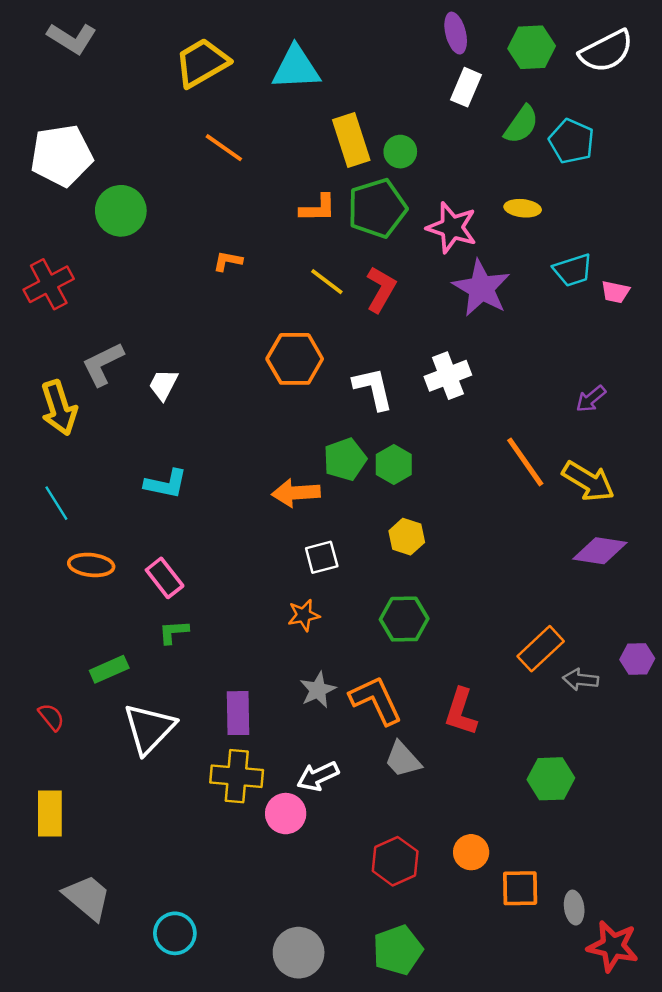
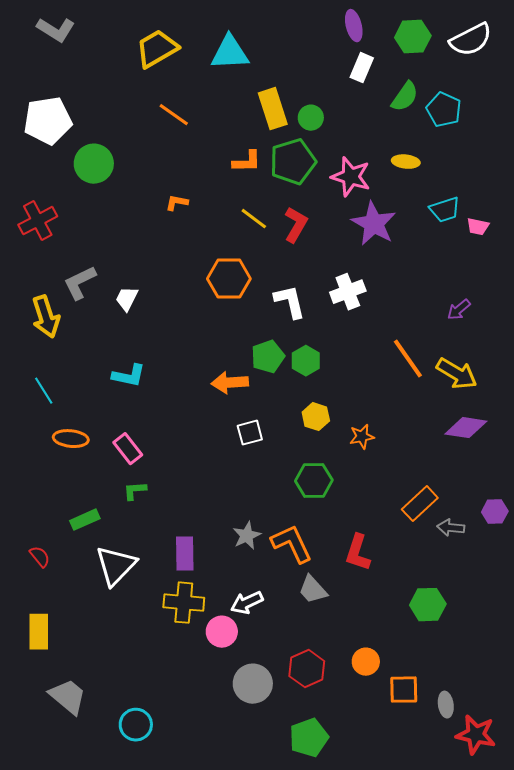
orange star: (304, 615) -> (362, 437), moved
gray circle: (299, 953) -> (253, 684), moved

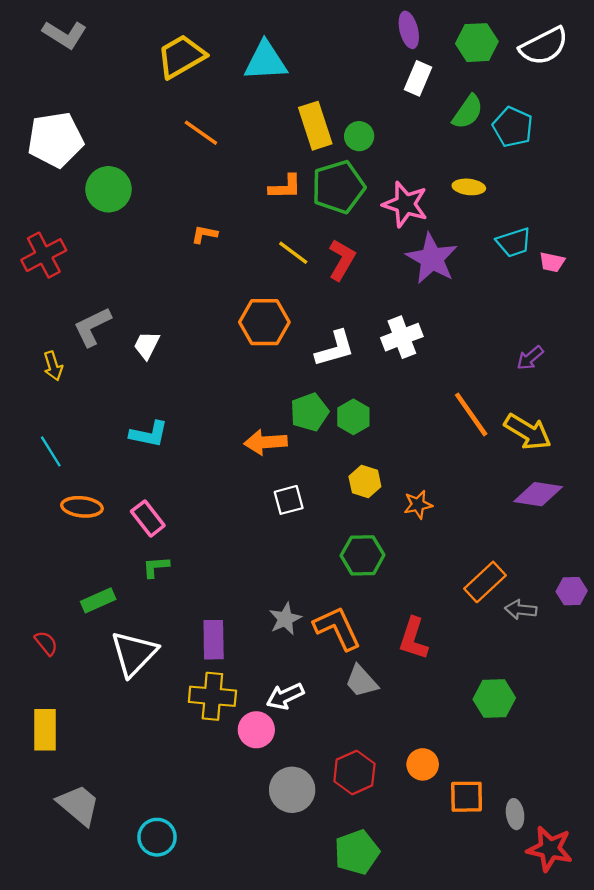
white L-shape: (290, 302) -> (335, 349), turned 87
yellow arrow: (46, 317) -> (53, 366), size x0.6

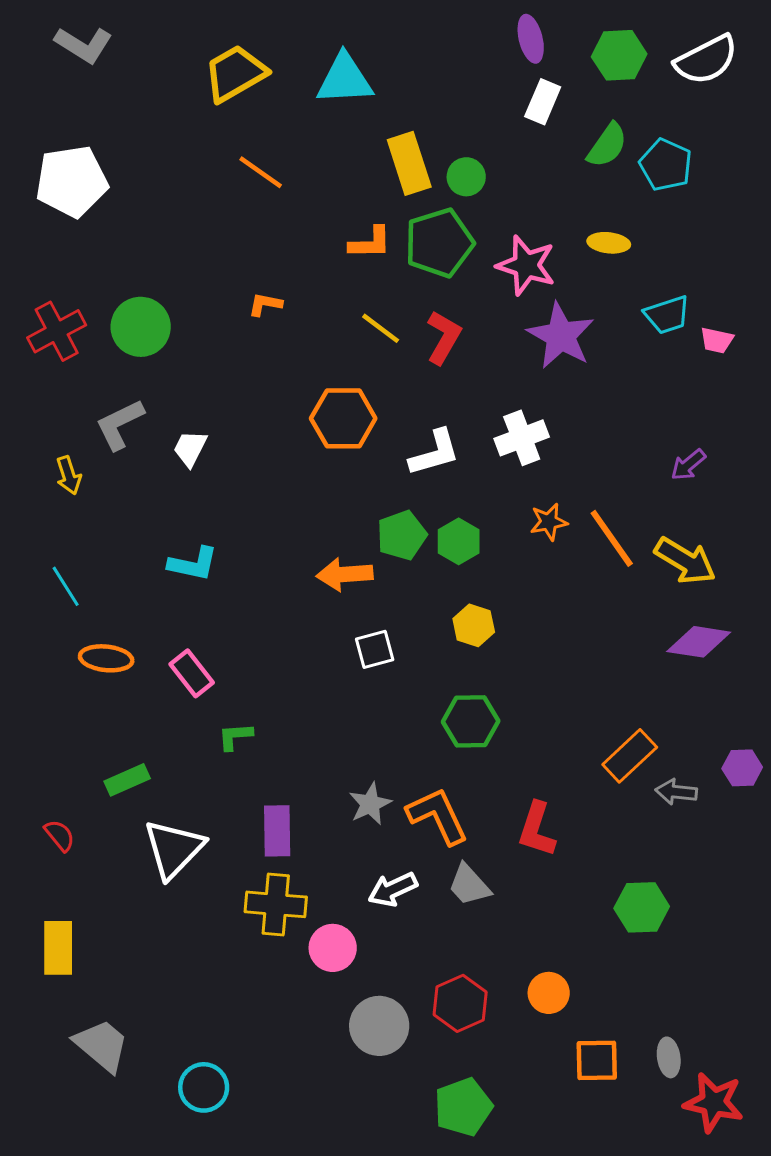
green circle: (108, 189) -> (141, 327), moved
orange star: (418, 505) -> (549, 522), moved
green L-shape: (156, 567) -> (235, 736), moved
white arrow: (285, 696) -> (393, 889), moved
orange square: (467, 797) -> (597, 1060), moved

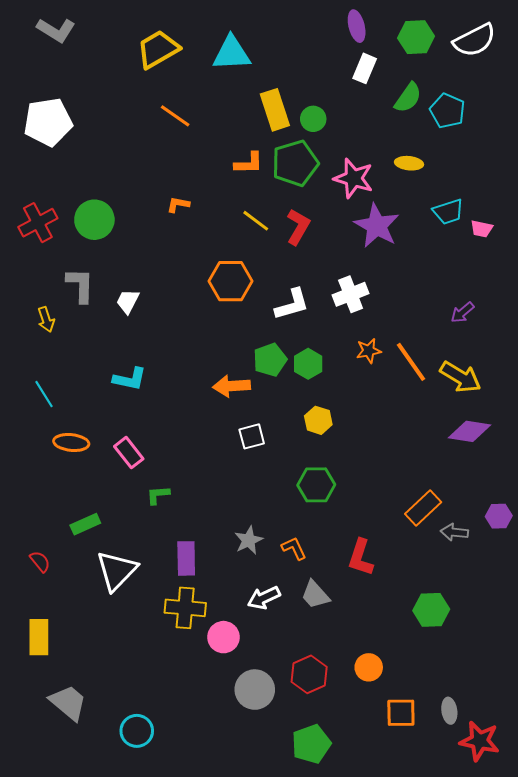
gray L-shape: (120, 424) -> (80, 285), turned 117
orange L-shape: (438, 816) -> (294, 548), size x0.6

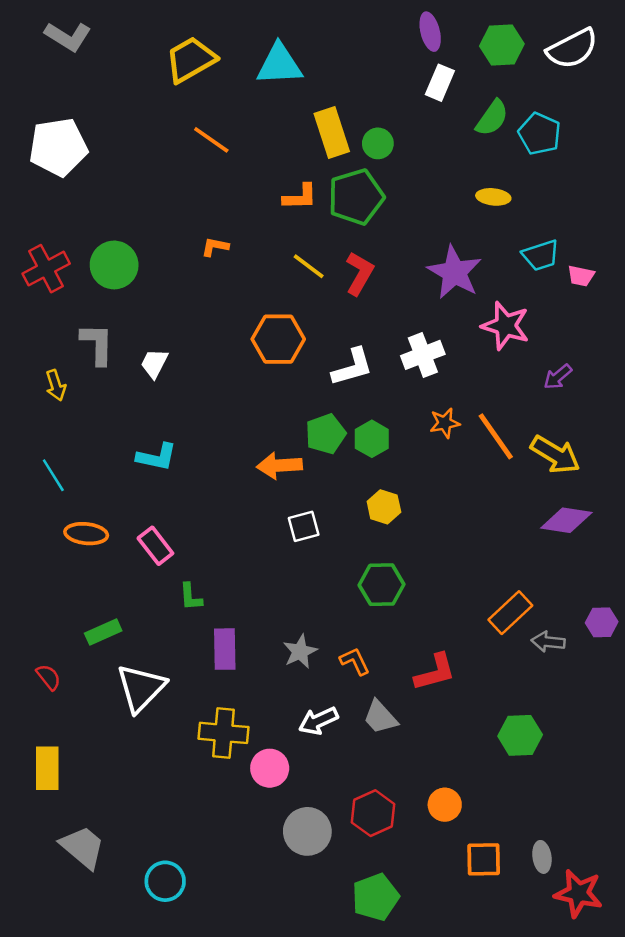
pink star: (354, 178) -> (505, 326), moved
green L-shape: (158, 495) -> (191, 597), turned -90
red L-shape: (361, 557) -> (435, 672), turned -123
purple rectangle: (186, 558) -> (225, 649), moved

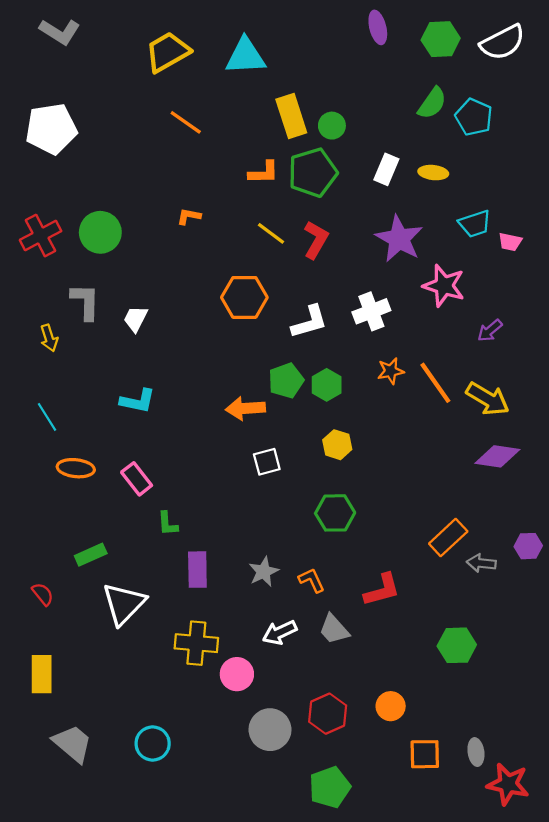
white rectangle: (440, 83) -> (386, 169), moved
cyan circle: (165, 881) -> (153, 743), moved

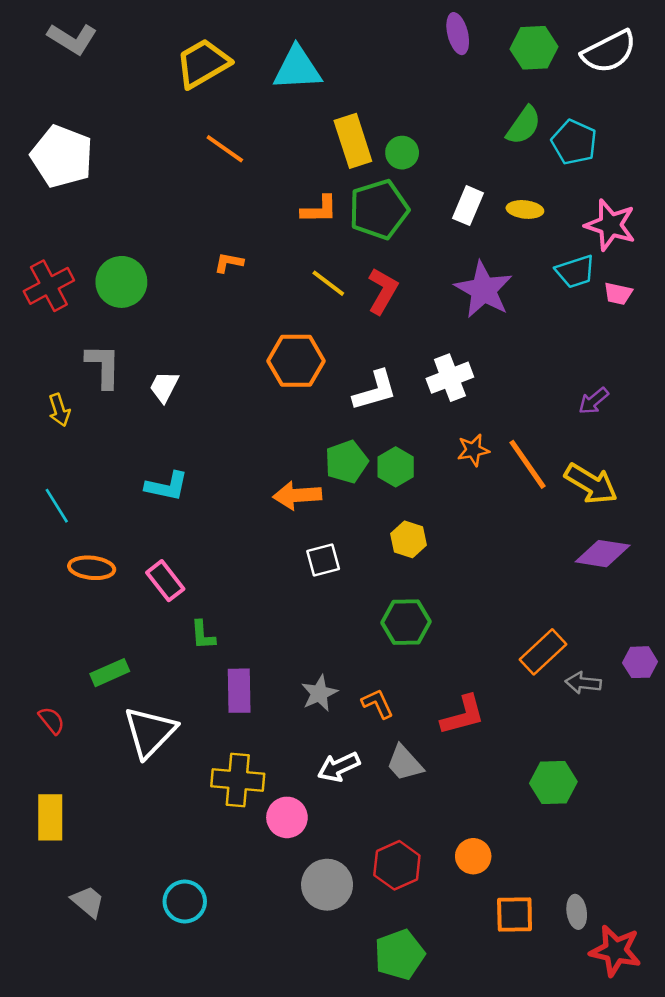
white pentagon: (51, 129) -> (62, 156), turned 30
pink star: (444, 286) -> (610, 225), moved
gray trapezoid: (73, 743) -> (88, 902), size x0.7

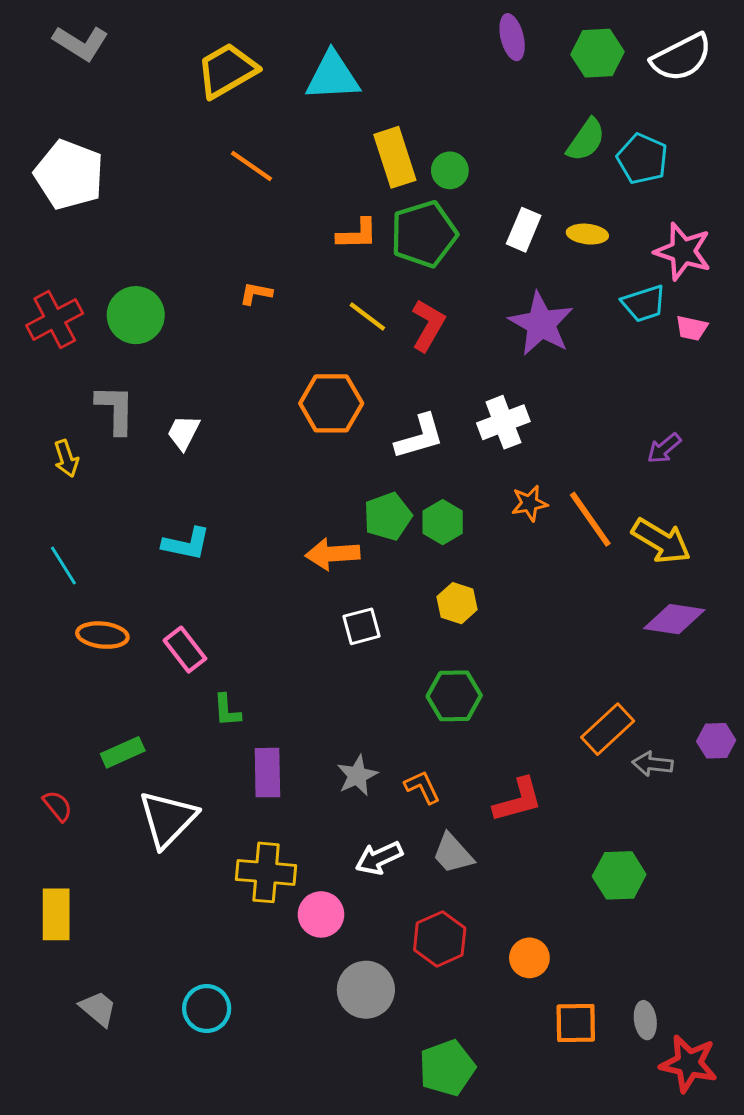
red hexagon: (397, 865) -> (440, 939), moved

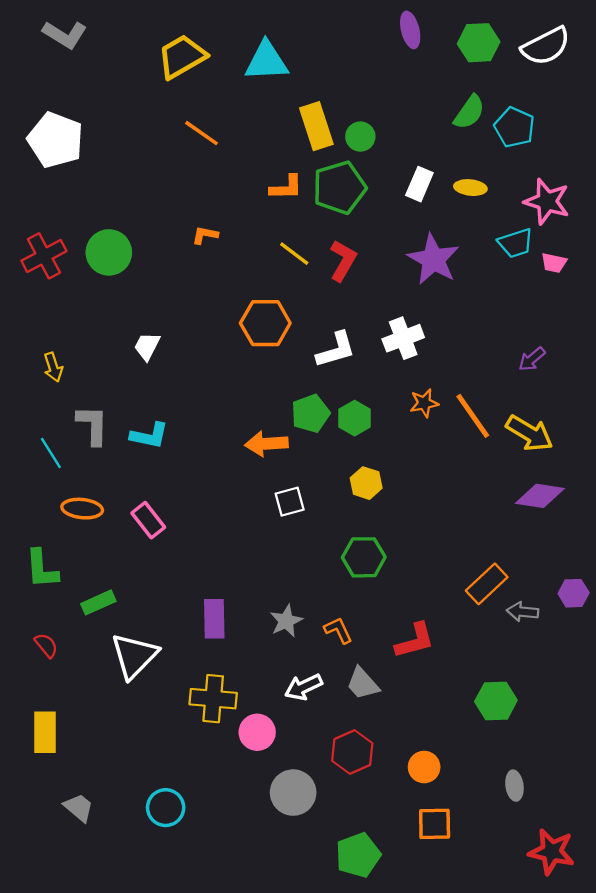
gray L-shape: (115, 409) -> (93, 425), moved
green L-shape: (227, 710) -> (42, 569), moved, size x1.5
gray ellipse: (645, 1020) -> (514, 786), moved
orange square: (576, 1023) -> (435, 824), moved

